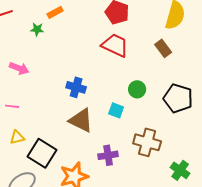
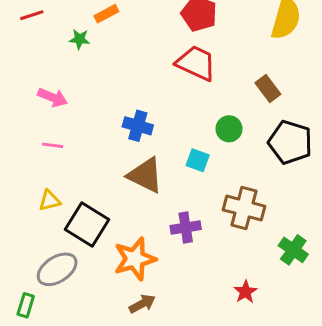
brown rectangle: (163, 48) -> (268, 88), moved
pink line: (12, 106) -> (53, 145), moved

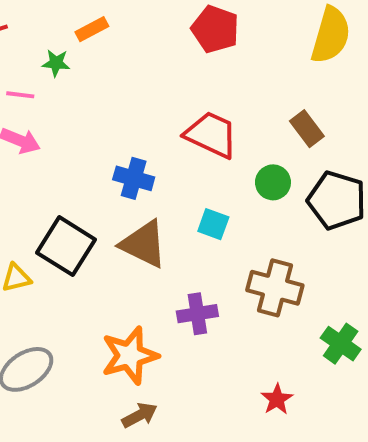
red trapezoid: (196, 63) -> (211, 135), moved
green circle: (229, 129) -> (273, 182), moved
pink line: (53, 145) -> (20, 95), moved
black square: (87, 225) -> (66, 246), moved

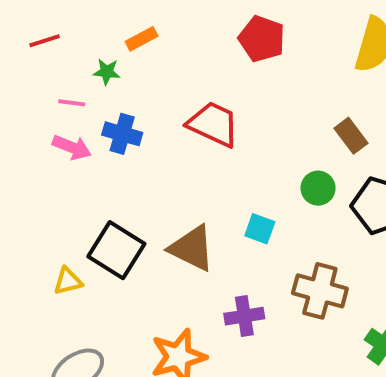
red trapezoid: (211, 135) -> (213, 124), moved
blue cross: (134, 178) -> (122, 134), moved

